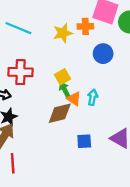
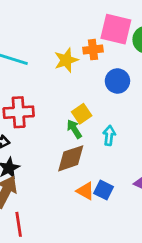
yellow square: (63, 77) -> (82, 114), moved
orange triangle: (74, 99) -> (85, 191), moved
blue square: (84, 141) -> (104, 190), turned 35

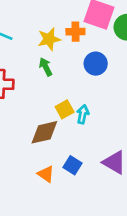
yellow square: (82, 114) -> (65, 109), moved
green arrow: (74, 129) -> (46, 67), moved
orange triangle: (85, 191) -> (46, 174), moved

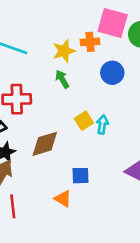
brown diamond: (44, 132) -> (45, 144), moved
blue square: (72, 165) -> (80, 176), moved, turned -30
orange triangle: (46, 174) -> (63, 199), moved

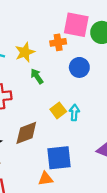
yellow star: (64, 51) -> (25, 52), moved
blue square: (80, 176) -> (59, 158), size x1.6
orange triangle: (63, 199) -> (46, 179), turned -35

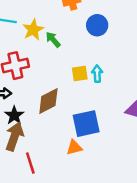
yellow star: (25, 52) -> (33, 30), moved
yellow square: (58, 110) -> (80, 73), turned 35

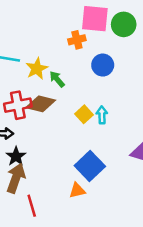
yellow square: (80, 73) -> (84, 114), turned -35
brown diamond: (48, 101) -> (41, 104), moved, turned 40
blue square: (86, 124) -> (90, 166), turned -32

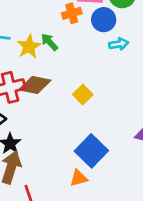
blue circle: (103, 65) -> (104, 20), moved
green arrow: (57, 79) -> (49, 42), moved
cyan arrow: (102, 115) -> (119, 44), moved, turned 84

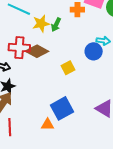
blue circle: (104, 20) -> (94, 51), moved
green arrow: (49, 42) -> (56, 25), turned -128

